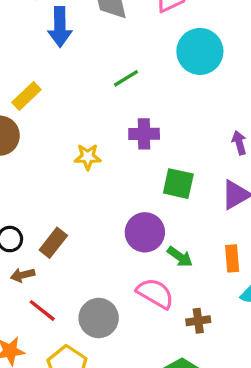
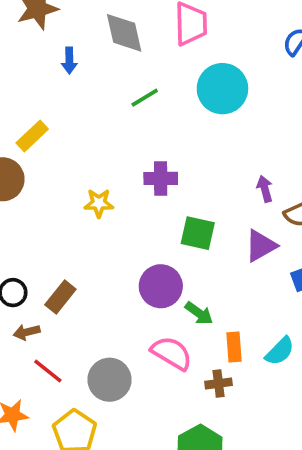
blue arrow: (60, 27) -> (69, 61), size x0.6
green line: (126, 78) -> (145, 98), moved
orange rectangle: (232, 258) -> (234, 347), moved

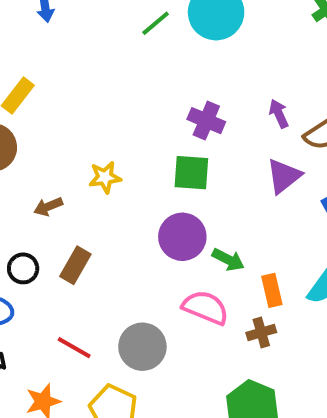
green line: (145, 98) -> (156, 23), moved
purple cross: (161, 178) -> (206, 121), moved, turned 32
yellow star: (99, 203) -> (105, 177), moved
green square: (198, 233) -> (191, 173), moved
brown arrow: (27, 332) -> (48, 207), moved

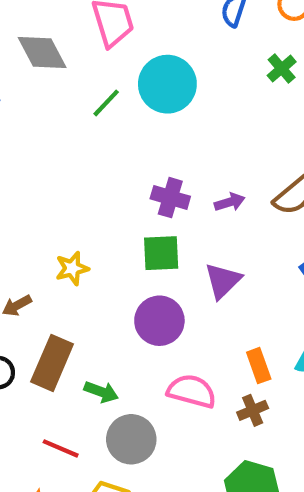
purple arrow: (279, 114) -> (230, 202), moved, turned 104
purple triangle: (284, 176) -> (223, 281), moved
green arrow: (228, 260) -> (101, 392), moved
brown rectangle: (75, 265) -> (52, 363), size x1.4

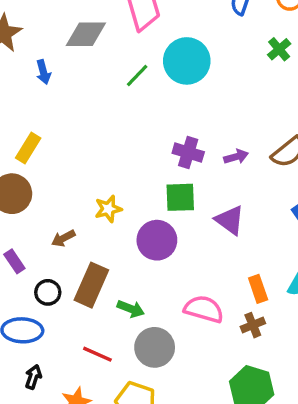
gray diamond: (42, 52) -> (86, 34), turned -63
purple triangle: (223, 281) -> (230, 220), turned -40
purple circle: (159, 321) -> (157, 240), moved

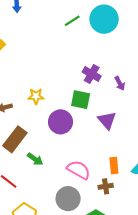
purple arrow: (236, 157) -> (120, 83), turned 64
gray circle: (155, 347) -> (68, 199), moved

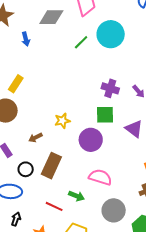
green arrow: (35, 159) -> (76, 196), moved
pink semicircle: (79, 170) -> (100, 177), moved

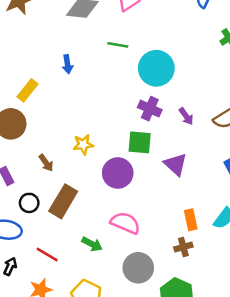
cyan circle: (111, 34) -> (156, 68), moved
blue arrow: (26, 39) -> (67, 64), moved
green line: (81, 42) -> (118, 45), turned 49
brown arrow: (35, 138) -> (46, 163), turned -104
red line: (54, 206) -> (47, 254), moved

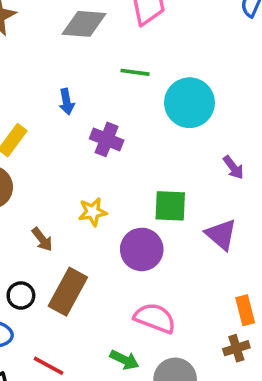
purple cross: (150, 109) -> (107, 139), moved
green arrow: (92, 244) -> (124, 360), moved

